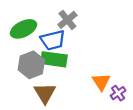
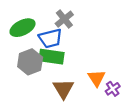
brown triangle: (45, 93) -> (63, 89), moved

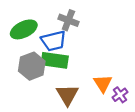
gray cross: (64, 19) -> (68, 20), turned -30

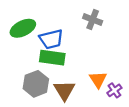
gray cross: (68, 20) -> (93, 20), moved
gray hexagon: (32, 66) -> (36, 84), moved

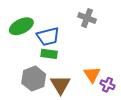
green rectangle: (52, 58) -> (49, 54), size x0.7
purple cross: (114, 90) -> (107, 85), turned -32

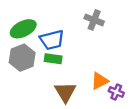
orange triangle: (92, 74) -> (100, 81), turned 36
gray hexagon: (34, 79) -> (22, 58), moved

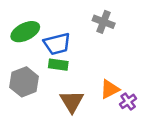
gray hexagon: (22, 58) -> (24, 82), moved
purple cross: (116, 92) -> (128, 101), turned 32

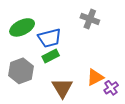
green rectangle: (58, 65) -> (51, 56), turned -35

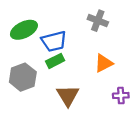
orange triangle: (95, 77) -> (104, 63), moved
purple cross: (111, 88) -> (121, 96), turned 32

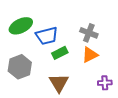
gray cross: (98, 21) -> (89, 33), moved
green rectangle: (55, 61) -> (60, 53), moved

